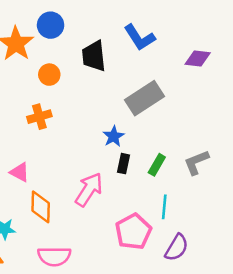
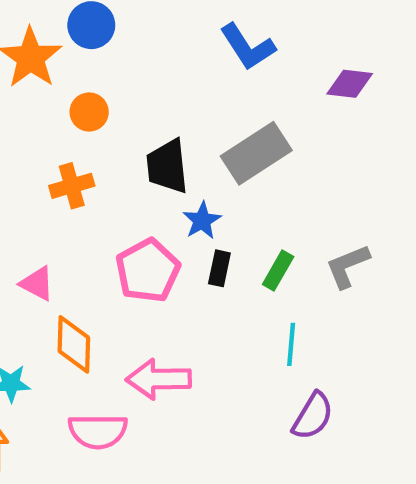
black trapezoid: (94, 56) -> (167, 166), moved
pink arrow: (89, 190) -> (159, 379), moved, turned -124
pink pentagon: (133, 232) -> (148, 271), moved

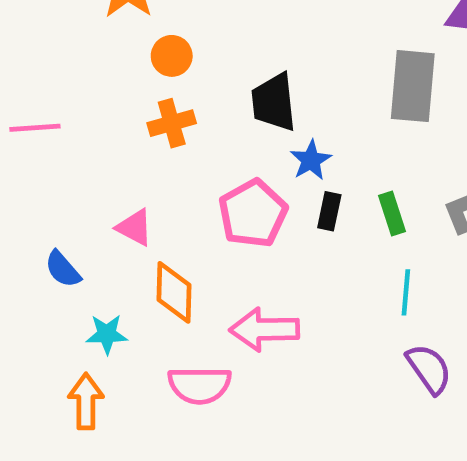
orange circle: (89, 112) -> (172, 56), moved
gray rectangle: (256, 153) -> (413, 86), moved, turned -52
green rectangle: (278, 271) -> (392, 214), turned -48
purple semicircle: (313, 416) -> (429, 369), turned -66

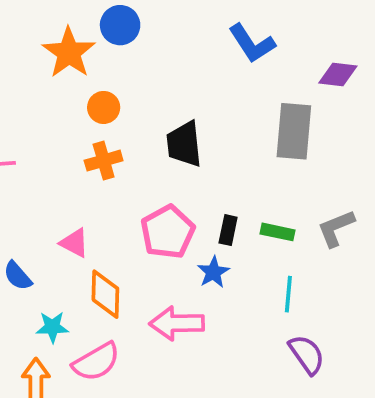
blue star: (311, 160) -> (213, 272), moved
green rectangle: (392, 214) -> (277, 232), turned -60
pink semicircle: (200, 385) -> (96, 362), moved, turned -30

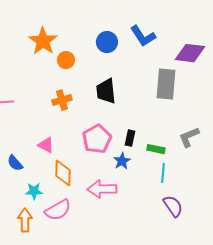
blue circle: (120, 25) -> (107, 42), moved
purple diamond: (338, 75) -> (190, 53), size x1.4
orange circle: (104, 107) -> (66, 60), moved
green rectangle: (277, 232) -> (156, 149), moved

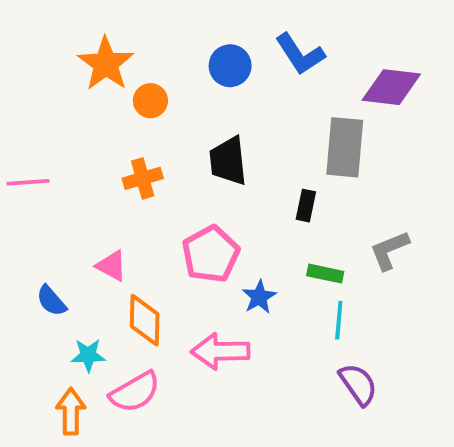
black rectangle: (130, 138) -> (306, 206), moved

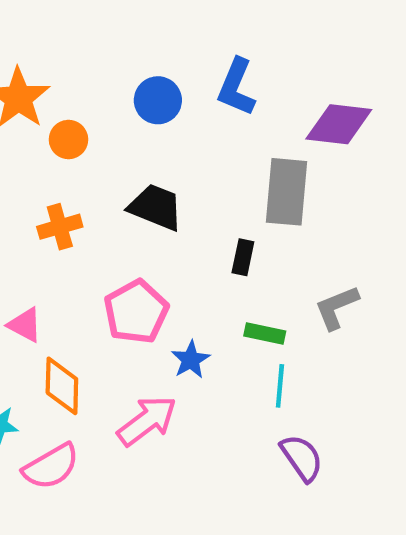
blue L-shape: (300, 54) -> (236, 87), turned 56
black trapezoid: (228, 161) -> (156, 207), turned 118
pink arrow: (220, 351) -> (147, 421), turned 144

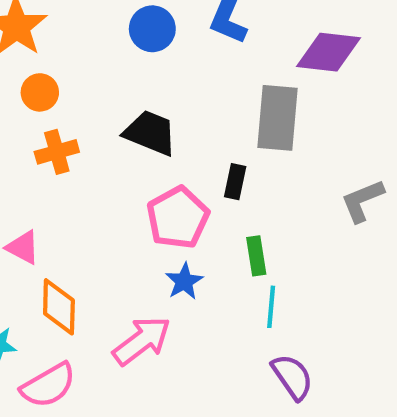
orange circle: (68, 140) -> (40, 92), moved
gray L-shape: (337, 307) -> (362, 201), moved
pink pentagon: (136, 312) -> (178, 218), moved
green rectangle: (265, 334) -> (256, 256), turned 69

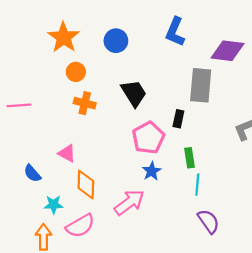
blue circle: (152, 29) -> (116, 41), moved
black trapezoid: (150, 133) -> (134, 93), turned 36
orange cross: (57, 152) -> (85, 103), turned 30

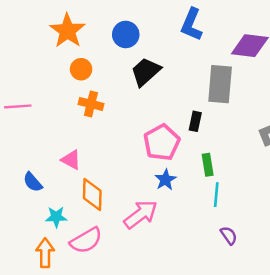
black trapezoid: (134, 93) -> (146, 72), moved, turned -100
purple semicircle: (208, 221) -> (229, 235), size x0.7

